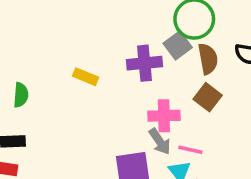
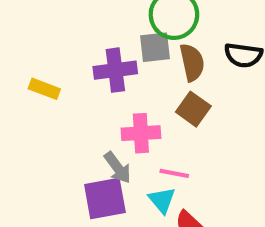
gray square: (178, 45) -> (155, 47), turned 32
gray arrow: (160, 142) -> (118, 168), moved

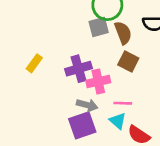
purple cross: (115, 70) -> (78, 69), moved
yellow rectangle: (44, 89) -> (34, 63), turned -66
gray arrow: (118, 168) -> (87, 105), turned -30

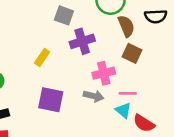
gray square: (99, 27) -> (64, 15), moved, turned 36
purple cross: (78, 69) -> (82, 41), moved
purple square: (82, 125) -> (51, 100), moved, turned 32

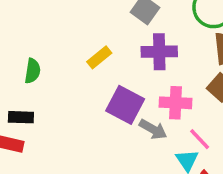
pink line: (128, 93) -> (200, 139), turned 30
purple square: (51, 100) -> (125, 105), moved

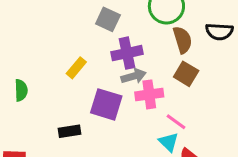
black rectangle: (21, 117) -> (70, 131), moved
gray arrow: (153, 129) -> (134, 76), moved, turned -35

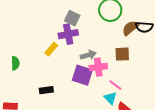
brown semicircle: (182, 40) -> (130, 28), moved, turned -114
purple cross: (127, 53) -> (68, 34), moved
brown square: (186, 74) -> (122, 54), turned -35
purple square: (106, 104) -> (82, 75), moved

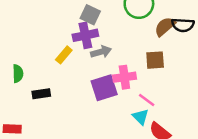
gray arrow: (88, 55) -> (101, 52), moved
purple square: (82, 75) -> (104, 88), turned -35
black rectangle: (46, 90) -> (41, 94), moved

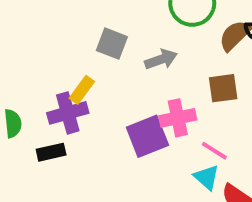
gray square: (90, 15) -> (112, 44), moved
purple cross: (85, 35) -> (68, 113), moved
gray arrow: (101, 52) -> (161, 59), moved

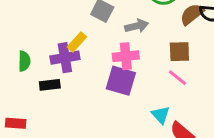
pink cross: (178, 118) -> (126, 56), moved
purple square: (147, 136) -> (121, 81), turned 32
pink line: (214, 151) -> (177, 78), moved

